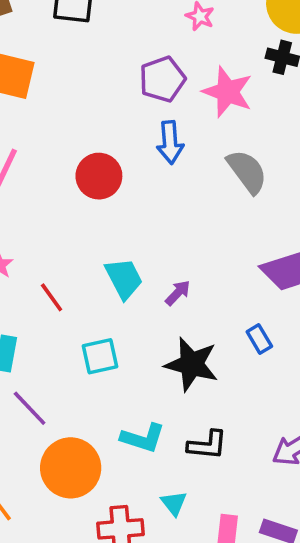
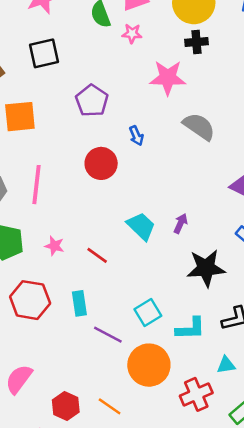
purple pentagon: (162, 79) -> (92, 101), moved
blue arrow: (170, 142) -> (136, 136), moved, size x0.7
cyan square: (100, 356) -> (148, 313), moved
cyan triangle: (174, 503) -> (226, 365), turned -42

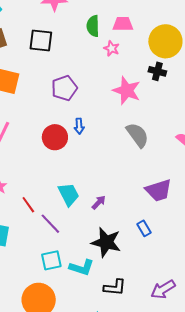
blue arrow: (136, 136) -> (79, 126), moved
cyan L-shape: (190, 329) -> (82, 268), moved
purple line: (108, 335) -> (50, 224), moved

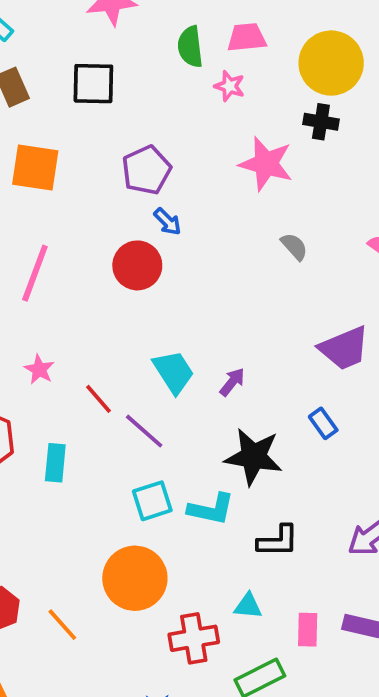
blue arrow: (79, 126) -> (167, 222), moved, turned -35
gray semicircle: (137, 135) -> (294, 247), size x0.6

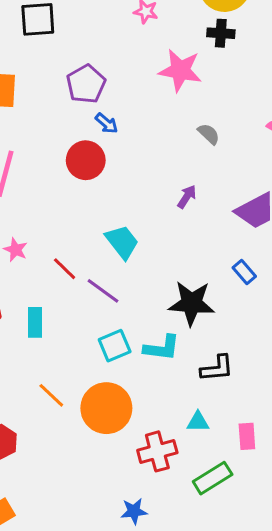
purple arrow: (232, 382) -> (187, 197), moved
orange line: (62, 625) -> (51, 395), moved

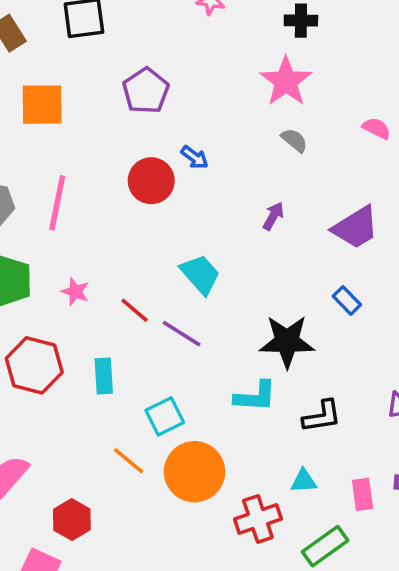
pink star: (180, 70) -> (286, 81), moved, turned 30
blue arrow: (106, 123) -> (195, 157), moved
cyan square: (115, 346) -> (165, 416), moved

